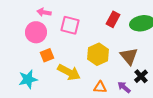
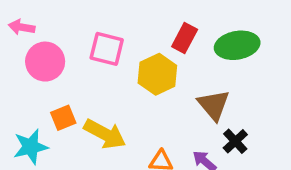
pink arrow: (44, 12) -> (22, 27), moved
yellow hexagon: (98, 54) -> (157, 74), moved
orange square: (47, 55) -> (63, 118), moved

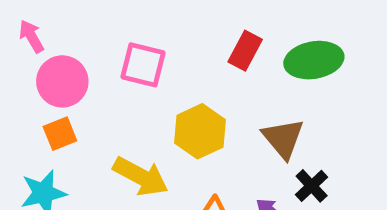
pink arrow: (22, 27) -> (31, 36), turned 50
yellow hexagon: (157, 74) -> (200, 131), moved
orange square: (63, 118) -> (60, 134), moved

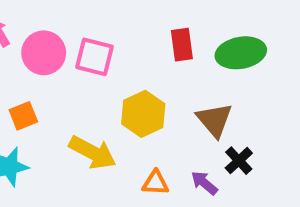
red rectangle: (245, 51) -> (182, 45), turned -36
pink circle: (62, 81) -> (44, 53), moved

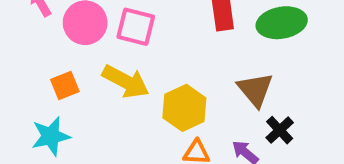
yellow hexagon: (143, 114) -> (184, 108), moved
yellow arrow: (92, 152) -> (126, 81), moved

